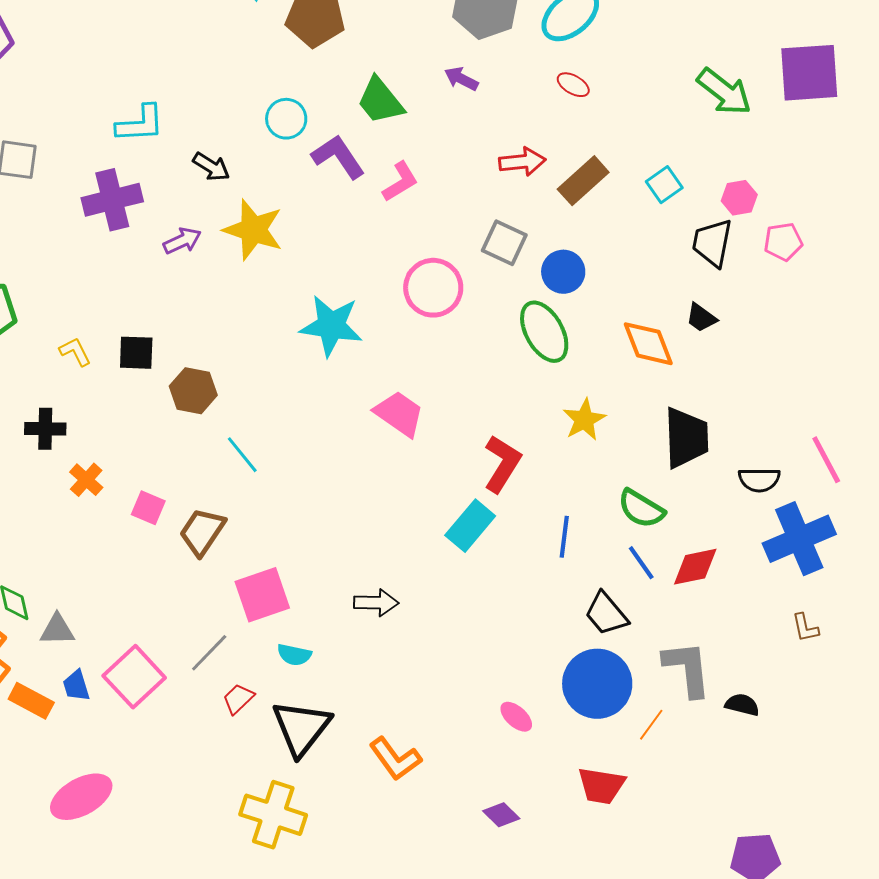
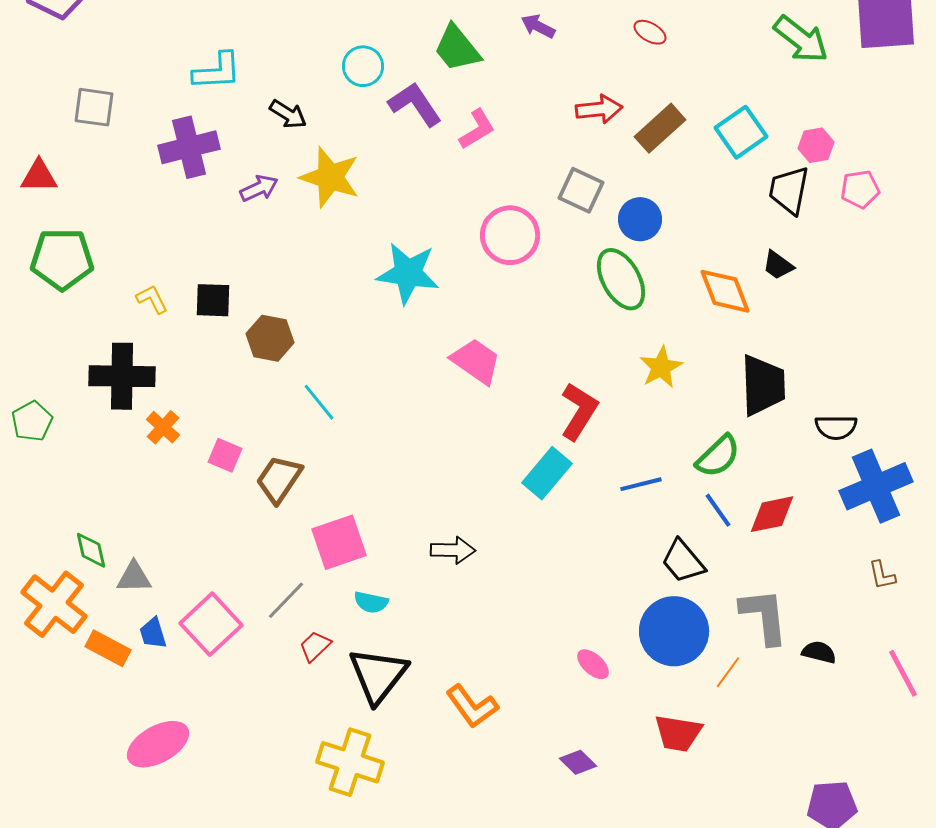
cyan square: (664, 185) -> (741, 132), size x1.4
black cross: (45, 429) -> (122, 376), size x1.6
pink line: (826, 460) -> (903, 673), moved
green semicircle: (641, 509) -> (718, 456), turned -75
blue line: (564, 537) -> (641, 484), turned 69

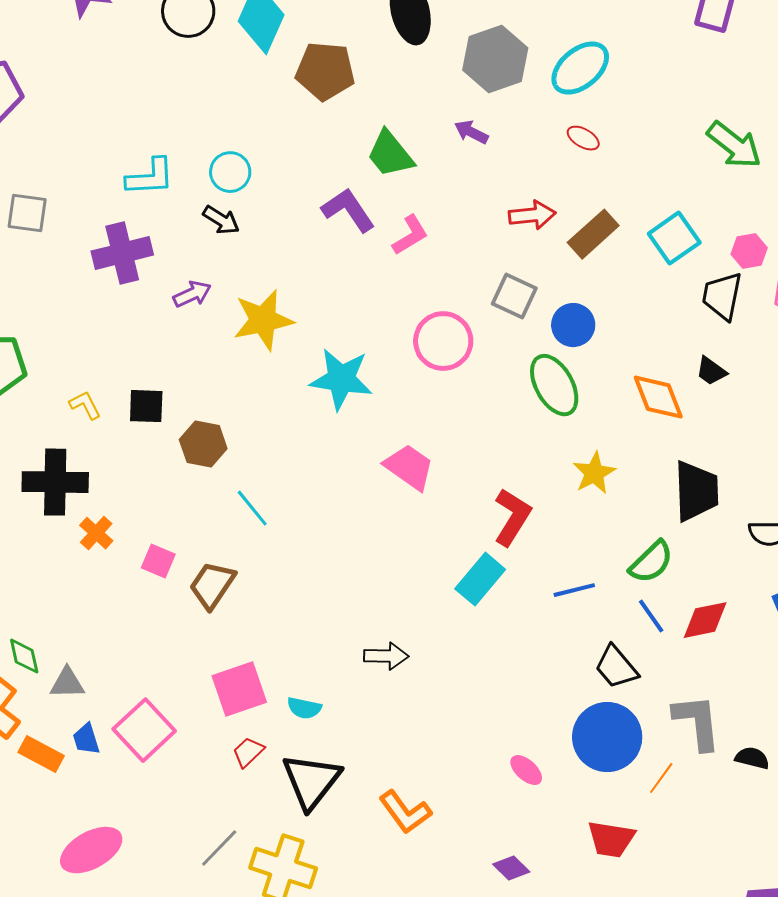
cyan circle: (363, 66) -> (230, 172), moved
yellow star: (330, 177) -> (263, 320), moved, turned -30
pink square: (339, 542) -> (239, 689), moved
gray line: (286, 600) -> (219, 848), moved

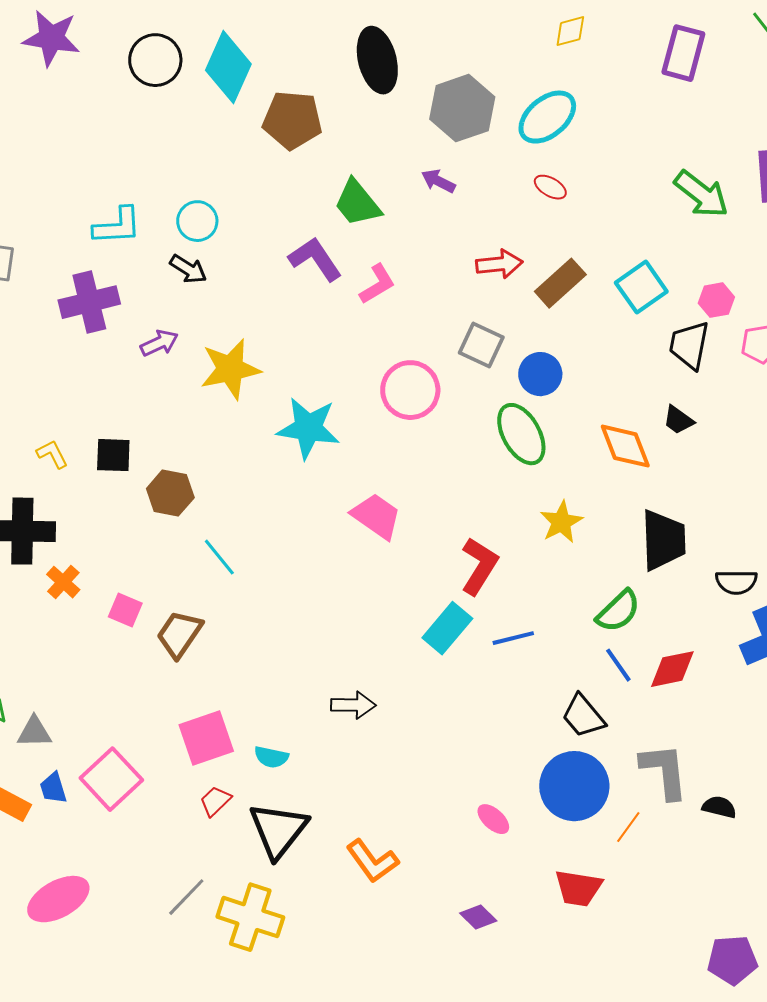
blue line: (574, 590) -> (513, 638), moved

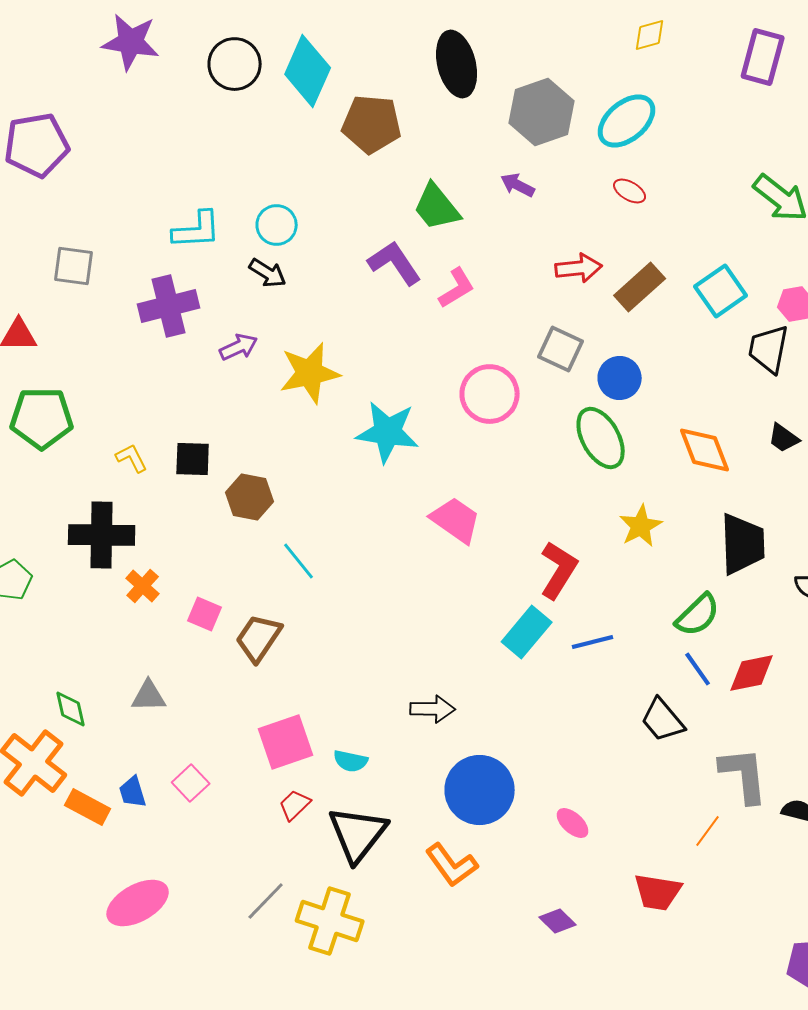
black trapezoid: (678, 420) -> (784, 438), moved
gray triangle: (34, 732) -> (149, 696), moved
pink square: (111, 779) -> (191, 783), size x0.6
blue circle: (574, 786) -> (480, 790), moved

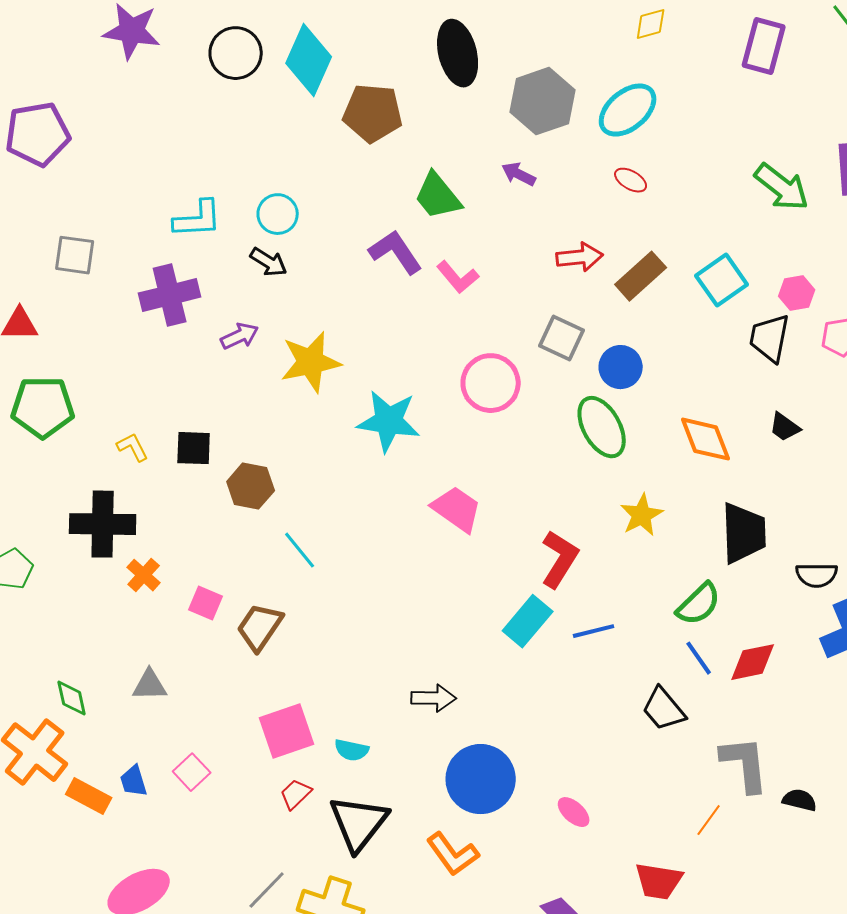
pink L-shape: (457, 288) -> (458, 277), turned 81

